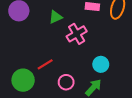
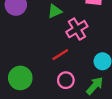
red line: (45, 64) -> (60, 55), moved

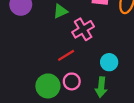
green circle: (20, 78) -> (48, 86), moved
green arrow: (95, 86) -> (101, 87), turned 144

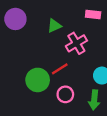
green circle: (48, 86) -> (38, 80), moved

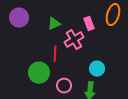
pink rectangle: (93, 15) -> (89, 24), moved, turned 64
red line: (60, 69) -> (55, 54), moved, turned -56

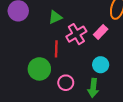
pink rectangle: (89, 24) -> (101, 32), moved, turned 64

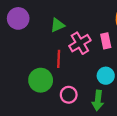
pink rectangle: (101, 32) -> (106, 41), turned -56

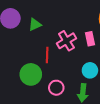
green triangle: (57, 25) -> (35, 24), moved

